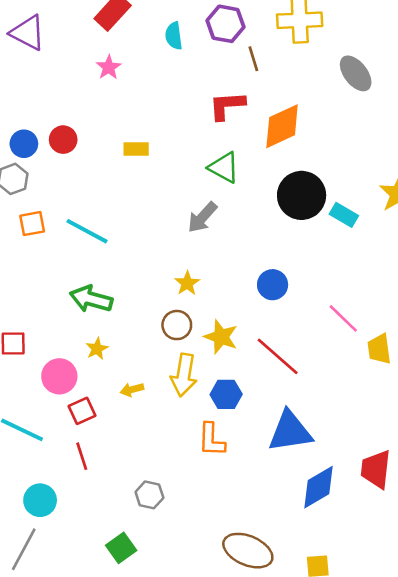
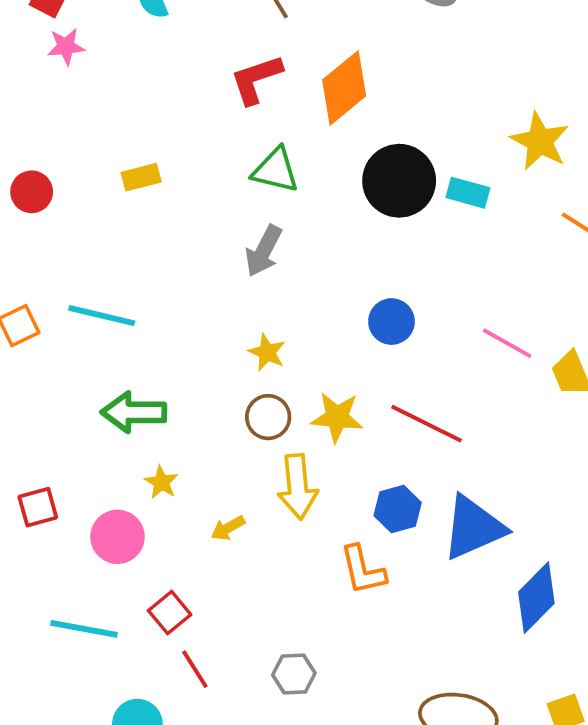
pink star: (109, 67) -> (66, 47), moved, turned -30
blue hexagon: (226, 394) -> (398, 509), moved
red square: (82, 411) -> (170, 613), moved
red line: (82, 456) -> (195, 669), moved

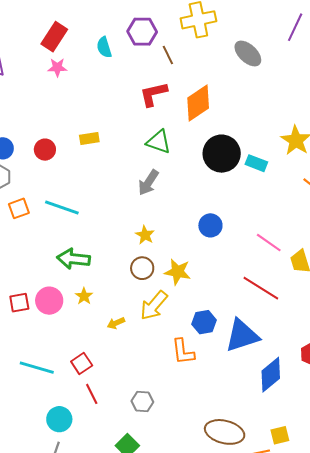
red circle: (32, 192) -> (45, 150), moved
red line: (426, 424) -> (261, 288), moved
yellow arrow: (298, 487) -> (154, 305), turned 40
pink circle: (117, 537) -> (49, 301), moved

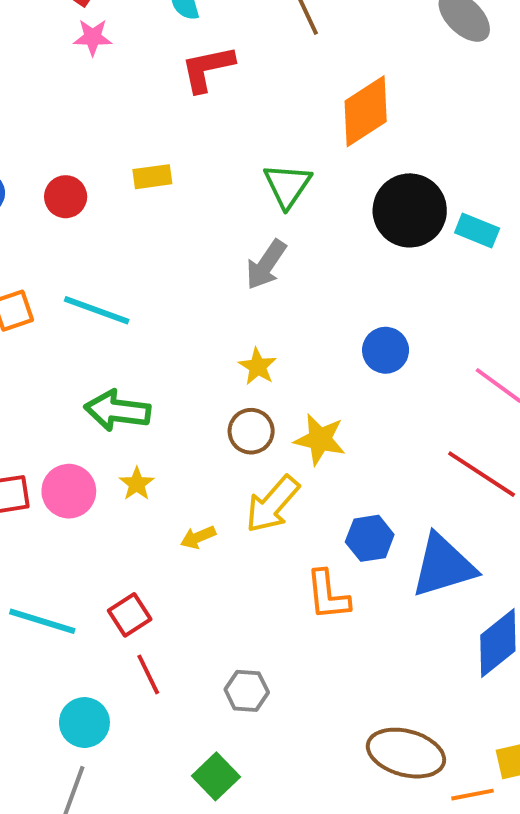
red L-shape: (153, 94) -> (207, 69), moved
green triangle: (159, 142) -> (287, 185), turned 44

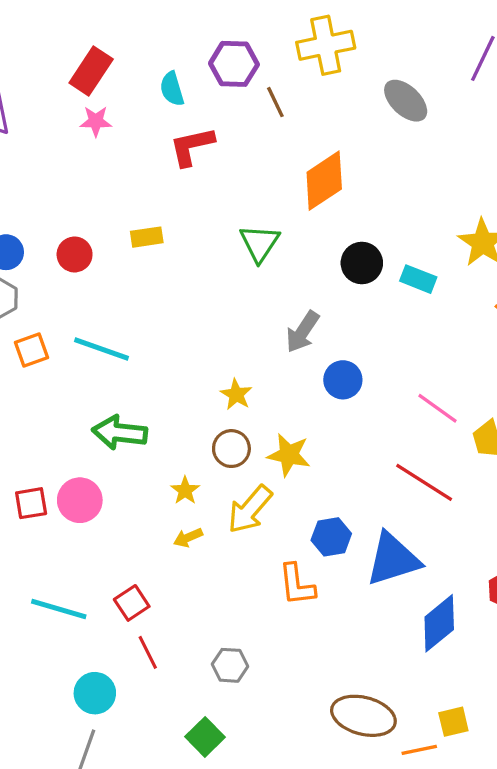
black circle: (410, 210) -> (362, 263), size x0.7
gray arrow: (266, 265) -> (302, 332), moved
yellow star: (137, 484) -> (185, 490), moved

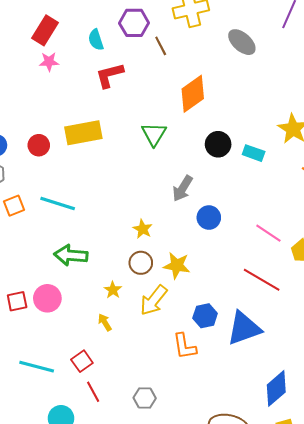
yellow rectangle: (147, 237) -> (83, 133), size x1.8
yellow arrow: (188, 538) -> (105, 322), moved, turned 84
blue diamond: (439, 623) -> (276, 388), moved

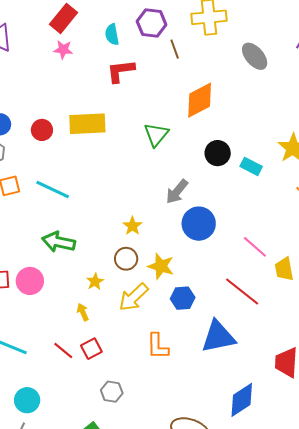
blue circle: (209, 218) -> (199, 224), size x1.4
blue hexagon: (205, 316) -> (183, 298), moved
red square: (82, 361) -> (91, 349), moved
red line: (93, 392) -> (63, 351), moved, turned -30

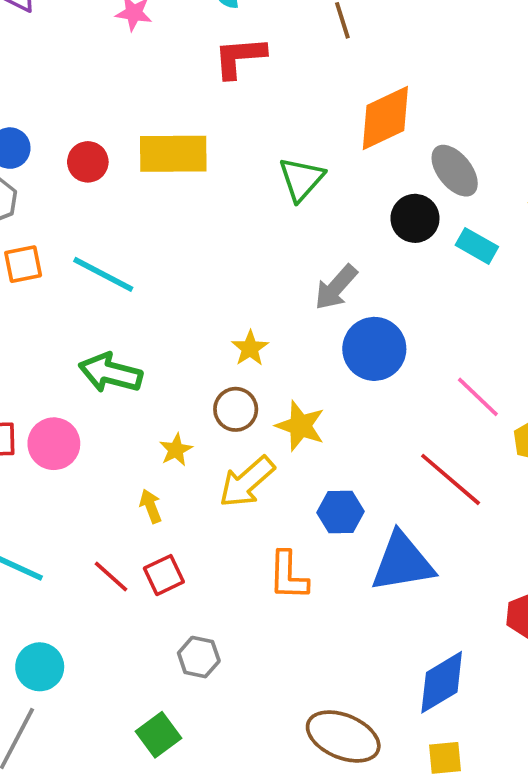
gray ellipse: (255, 56) -> (455, 171), moved
blue hexagon: (183, 298) -> (340, 512), moved

